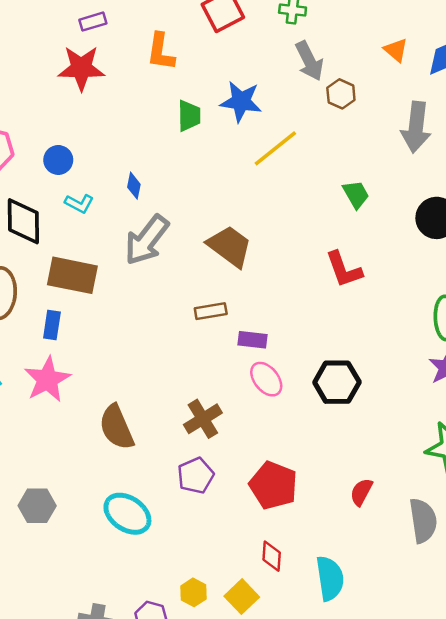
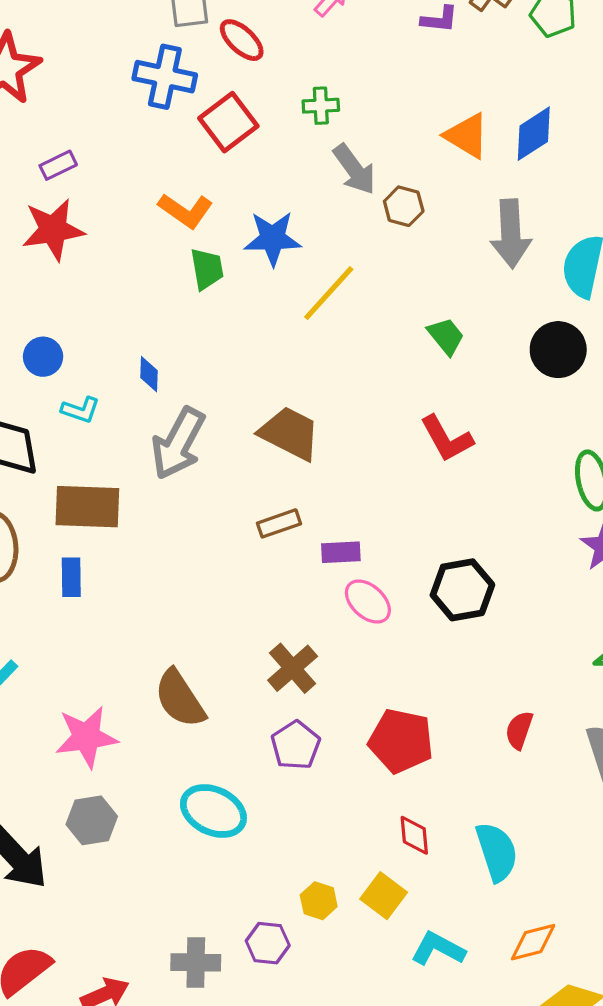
orange triangle: (396, 50) -> (467, 136), size x1.4
orange L-shape: (161, 52) -> (186, 211), moved, turned -54
pink star: (47, 379) -> (86, 737), moved, turned 30

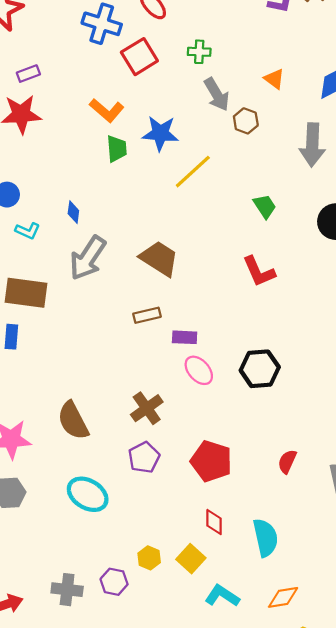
orange triangle: (467, 136) -> (274, 79), moved, size x0.7

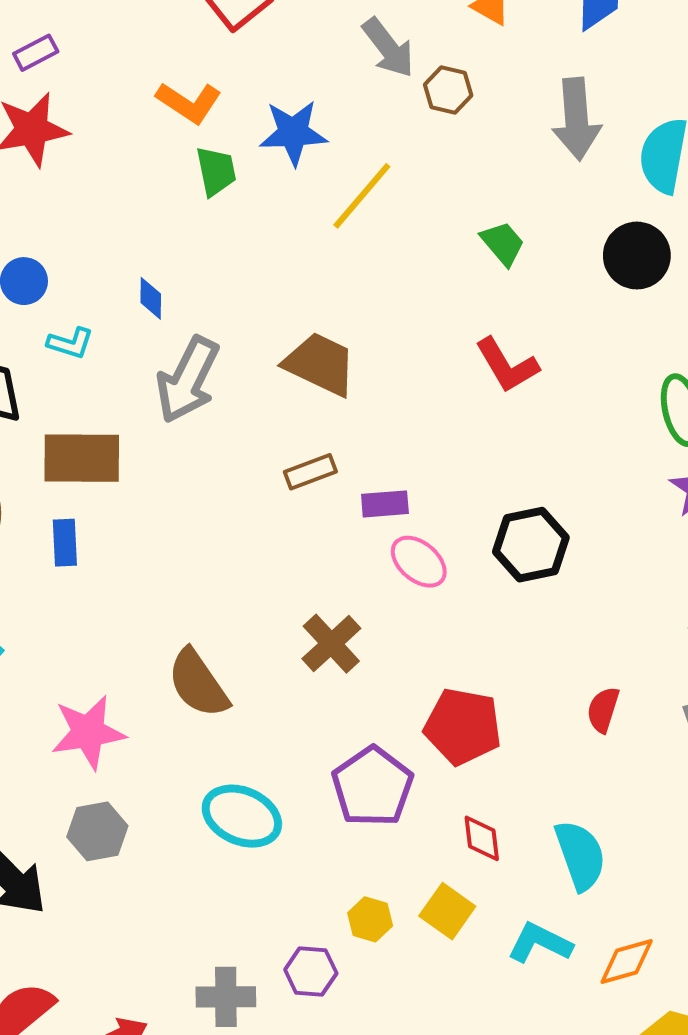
purple pentagon: (144, 457) -> (372, 787), moved, size x1.4
cyan L-shape: (222, 596) -> (540, 943), moved

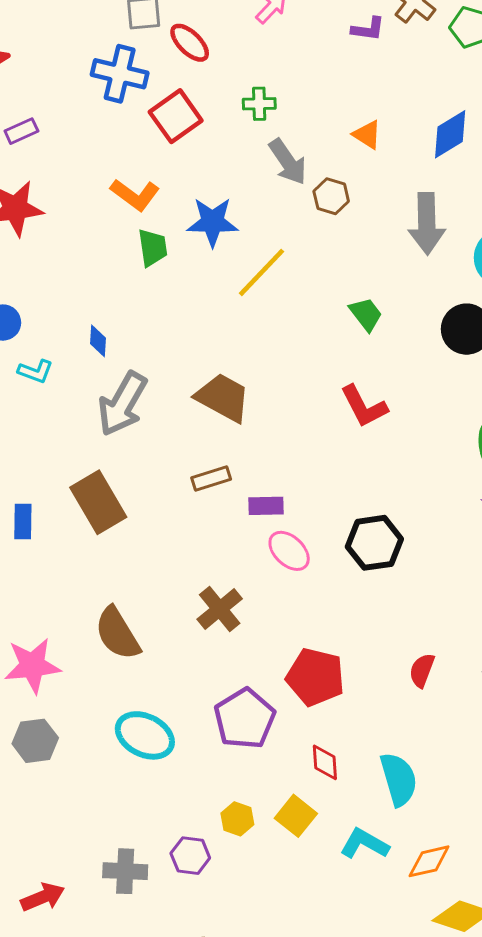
purple rectangle: (36, 53) -> (21, 131), moved
brown rectangle: (82, 458) -> (98, 502), moved, turned 56

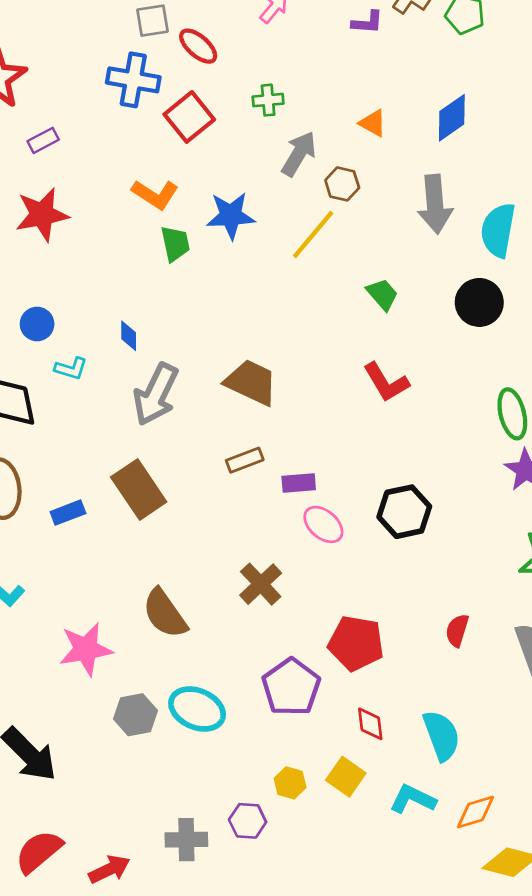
gray arrow: (288, 162) -> (299, 154), turned -111
yellow line: (262, 272) -> (313, 234), moved
blue rectangle: (23, 522) -> (68, 513), turned 72
gray hexagon: (35, 741) -> (135, 715), moved

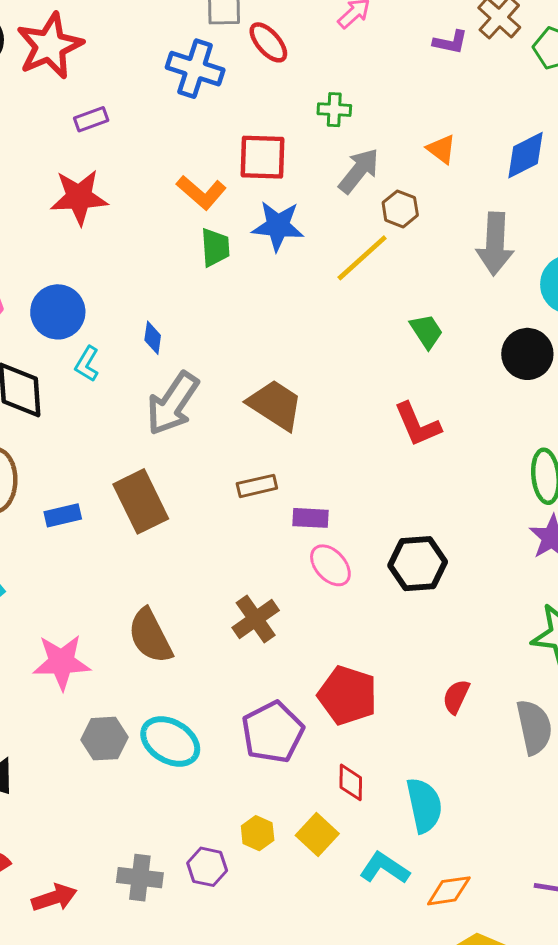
red square: (189, 117) -> (262, 157), moved, turned 33
blue circle: (37, 324) -> (58, 312), size x1.5
cyan L-shape: (71, 369) -> (87, 364), turned 96

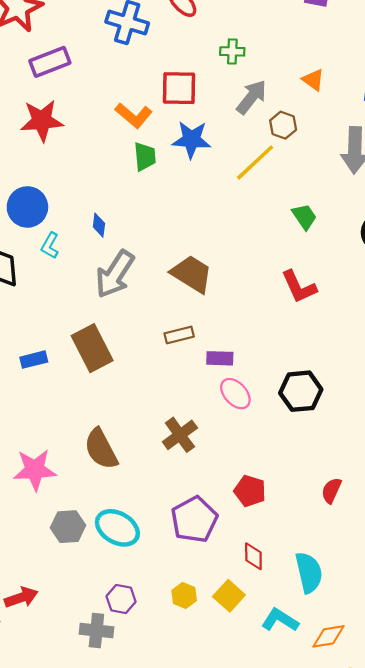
purple rectangle: (91, 119) -> (50, 62), size x1.6
red pentagon: (348, 695) -> (250, 491), size x0.7
purple hexagon: (207, 867) -> (121, 599), moved
red arrow: (54, 898) -> (21, 597), moved

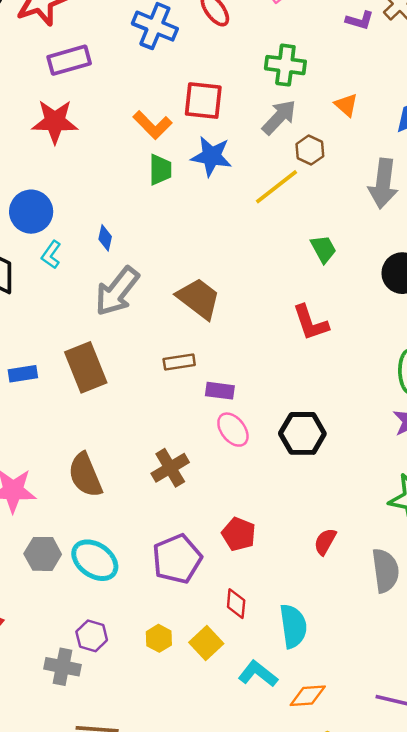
green cross: (232, 51) -> (285, 65), moved, size x1.5

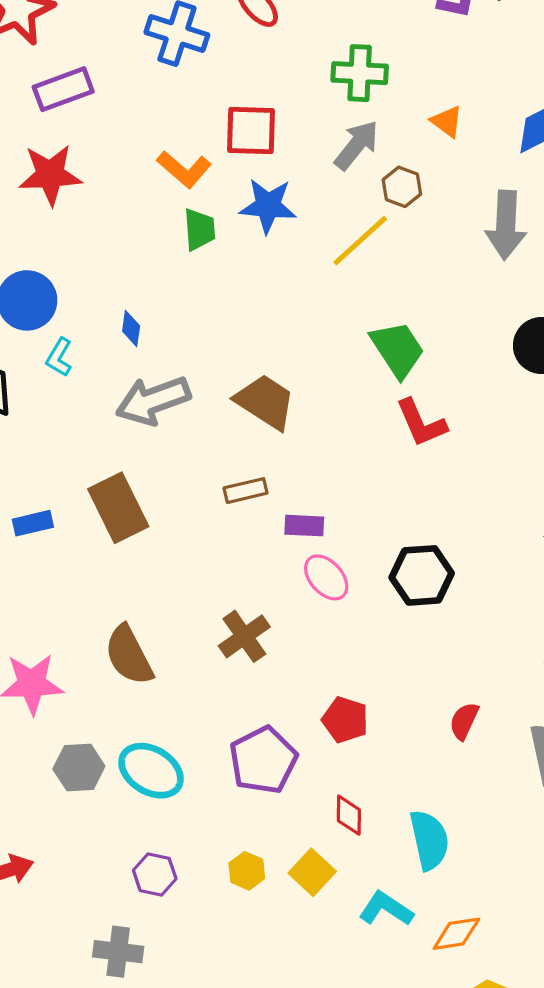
green trapezoid: (323, 249) -> (397, 349), moved, size x1.5
gray arrow: (117, 291) -> (153, 400), turned 36
gray cross: (63, 667) -> (118, 952), moved

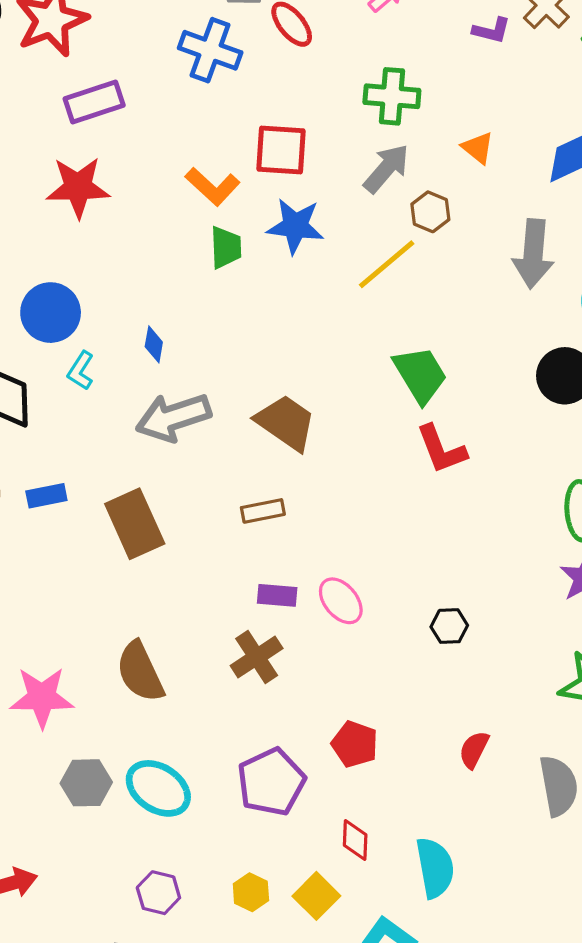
blue rectangle: (33, 523) -> (46, 496), moved
purple rectangle: (304, 526) -> (277, 595), moved
black hexagon: (422, 575) -> (449, 626), moved, size x0.6

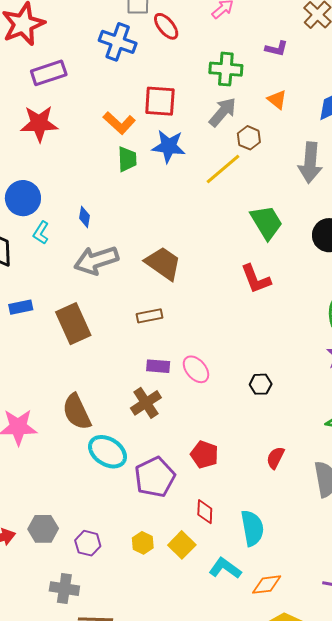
purple L-shape: (492, 30) -> (277, 49), moved
green trapezoid: (420, 375) -> (266, 222), moved
gray hexagon: (86, 783) -> (43, 529), moved
cyan ellipse: (158, 788) -> (107, 452), moved

